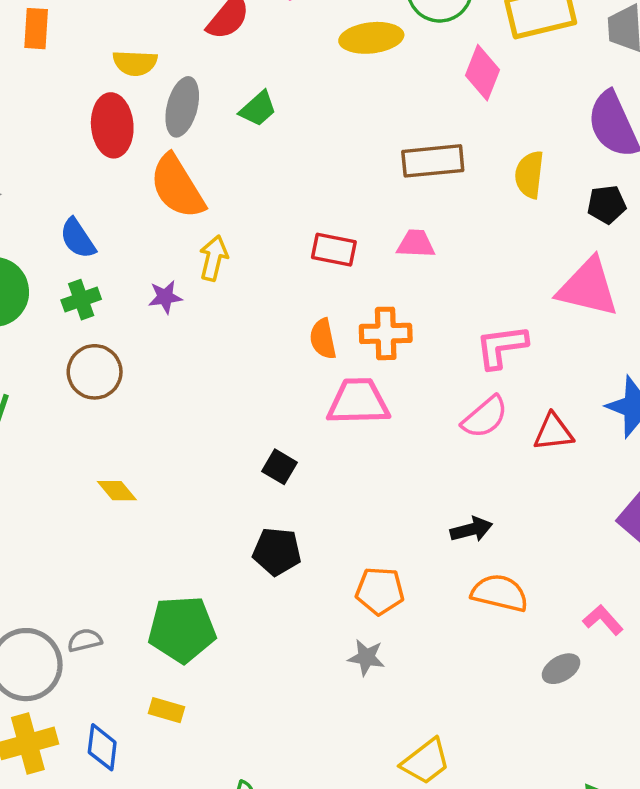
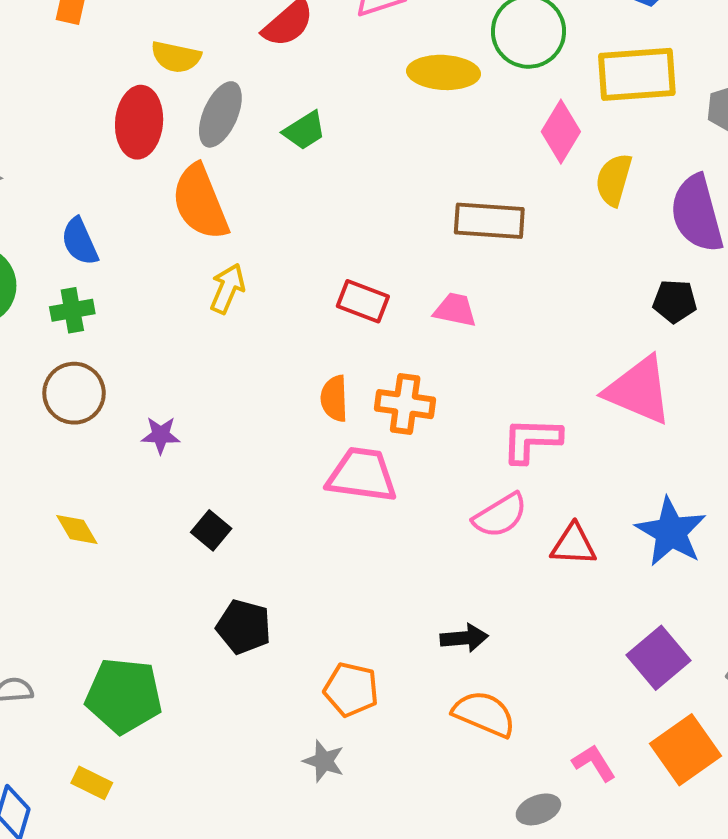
yellow semicircle: (529, 175) -> (614, 180), moved
purple star: (165, 297) -> (161, 435), moved
black square: (280, 467) -> (211, 530), moved

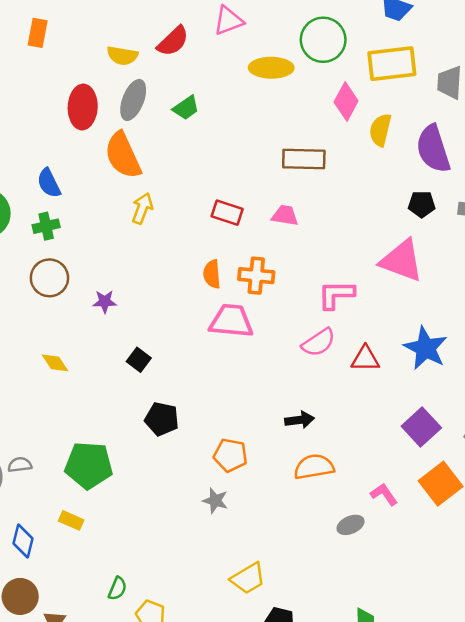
yellow semicircle: (176, 57) -> (122, 56), moved
orange semicircle: (484, 714) -> (314, 467), turned -30

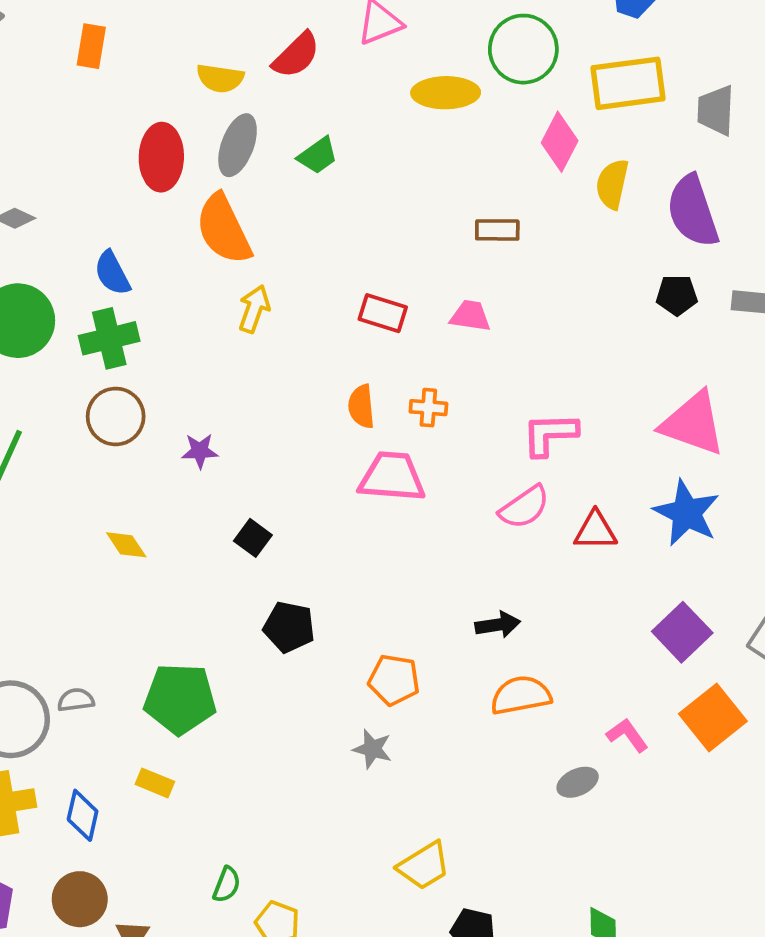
brown rectangle: (304, 159) -> (497, 230), size x0.7
green cross: (46, 226) -> (109, 338), size x1.4
pink triangle: (402, 261) -> (693, 423), moved
orange cross: (256, 276) -> (428, 408), size x0.7

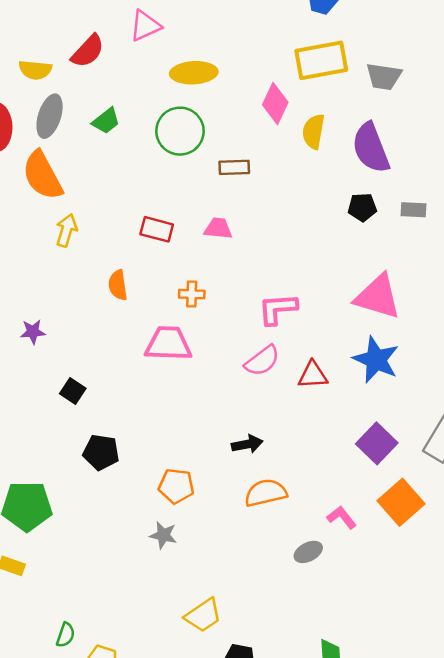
green circle: (523, 49) -> (180, 131), moved
gray trapezoid: (716, 110) -> (384, 77), turned -81
orange semicircle: (361, 406) -> (118, 285), moved

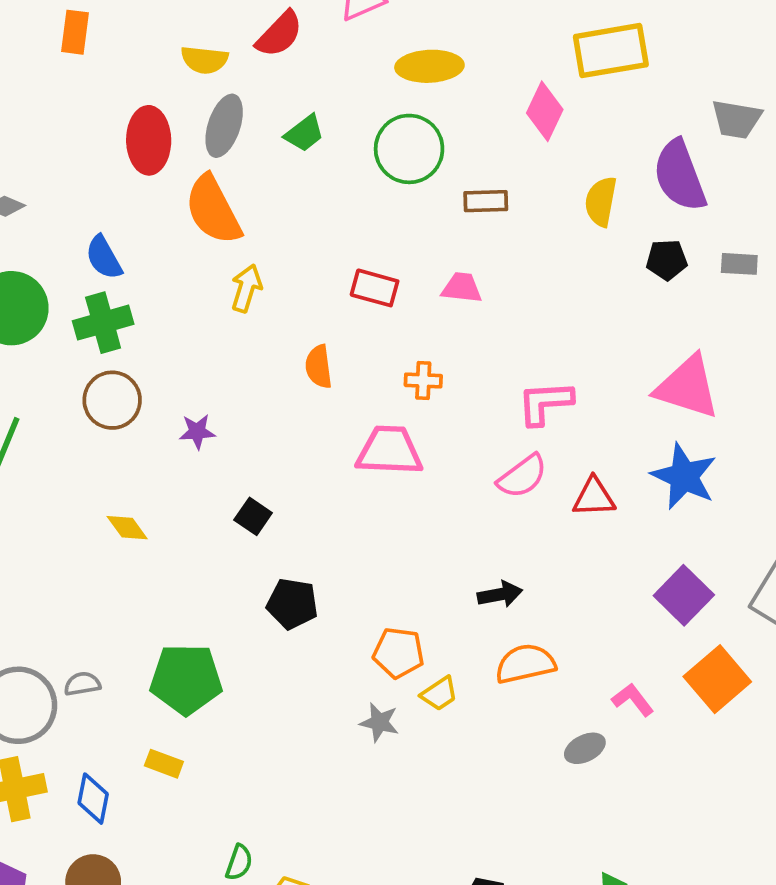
gray trapezoid: (384, 77) -> (736, 119), moved
yellow semicircle: (314, 131) -> (601, 202), moved
yellow trapezoid: (203, 615) -> (439, 694), moved, size x0.7

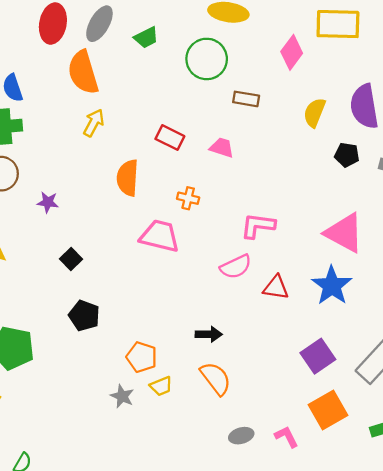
orange semicircle: (319, 367) -> (128, 178), size x1.4
orange semicircle: (525, 664) -> (216, 378), turned 54
pink L-shape: (633, 700) -> (287, 437), moved

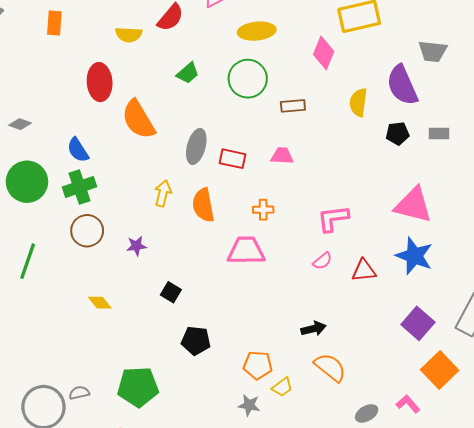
gray ellipse: (99, 24) -> (196, 146), moved
yellow arrow: (94, 123) -> (163, 193), moved
pink semicircle: (236, 267) -> (322, 261), size x0.7

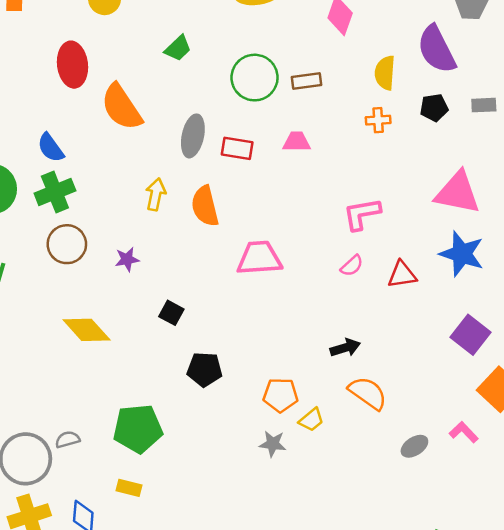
green circle: (248, 79) -> (255, 78), moved
orange cross: (263, 210) -> (378, 120), moved
yellow diamond: (100, 303) -> (87, 330), size x1.6

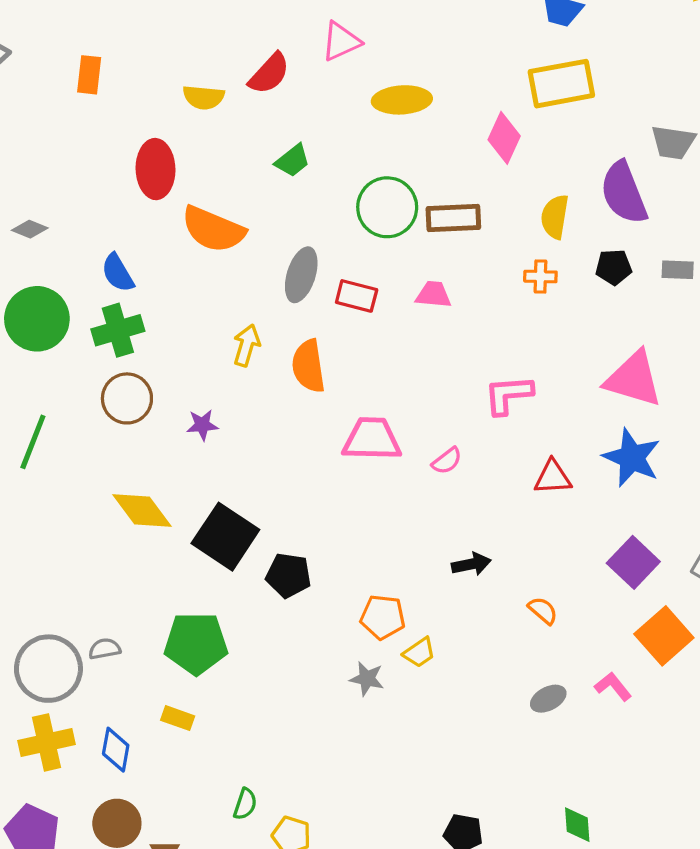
brown rectangle: (307, 81) -> (453, 218), size x1.4
orange semicircle: (122, 107) -> (213, 229), turned -39
pink semicircle: (352, 266) -> (447, 461), moved
black square: (171, 313) -> (225, 537), moved, size x2.0
orange semicircle: (368, 393) -> (543, 611), moved, size x0.6

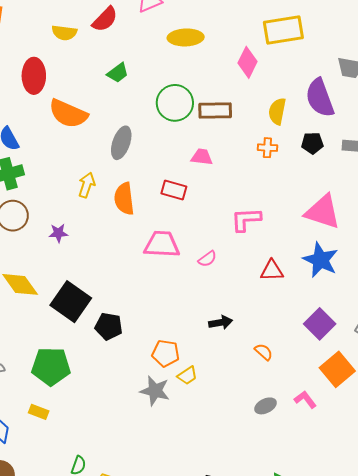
red rectangle: (357, 296) -> (174, 190), moved
gray star: (367, 679) -> (155, 391), size x1.4

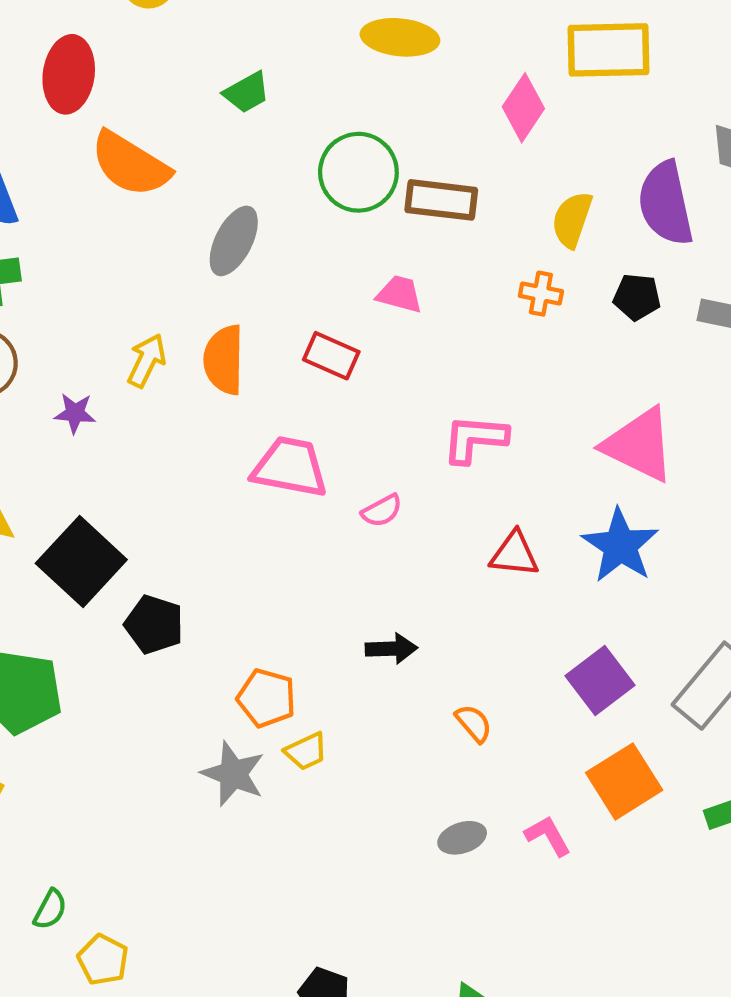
yellow arrow: (87, 185) -> (147, 361), moved

